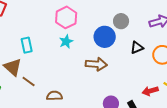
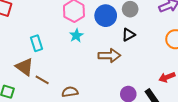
blue circle: (105, 37) -> (106, 16), moved
black triangle: (137, 48) -> (128, 35), moved

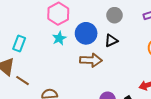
blue circle: (106, 16) -> (86, 33), moved
cyan rectangle: (37, 43) -> (19, 44), turned 35

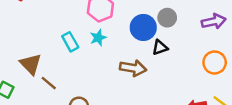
blue circle: (86, 33) -> (143, 27), moved
cyan rectangle: (19, 44) -> (70, 42), moved, turned -56

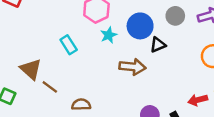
gray circle: (167, 18) -> (175, 16), moved
cyan star: (98, 38) -> (109, 35), moved

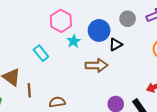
brown line: (50, 87) -> (29, 90), turned 56

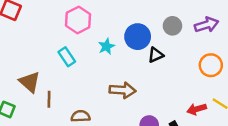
pink hexagon: (61, 21) -> (78, 20), moved
brown arrow: (97, 65) -> (123, 90), moved

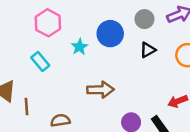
black triangle: (156, 55) -> (148, 50), moved

